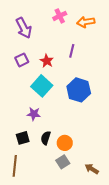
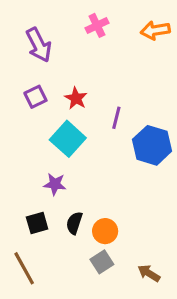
orange arrow: (86, 22) -> (155, 30), moved
purple line: (72, 51) -> (116, 118), moved
blue hexagon: (79, 90) -> (152, 145), moved
brown line: (15, 166) -> (24, 268), turned -35

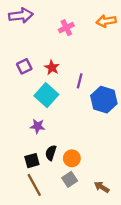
pink cross: (97, 25) -> (66, 28), moved
purple arrow: (39, 45) -> (21, 15), moved, turned -70
black square: (37, 223) -> (32, 161), moved
brown line: (24, 268) -> (34, 185), moved

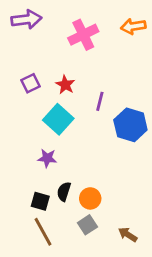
pink cross: (66, 28) -> (83, 35), size x1.5
black square: (32, 161) -> (40, 201), turned 32

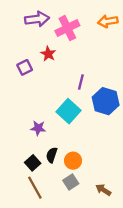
purple arrow: (26, 19) -> (37, 19), moved
red star: (65, 85) -> (48, 54), moved
cyan square: (58, 119) -> (69, 111), moved
black square: (40, 201) -> (33, 163), turned 32

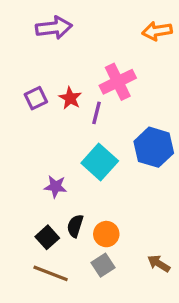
pink cross: (67, 28) -> (118, 82), moved
red star: (48, 54) -> (70, 98), moved
purple line: (81, 82) -> (96, 113), moved
brown line: (35, 188) -> (51, 273), turned -40
brown arrow: (103, 190) -> (159, 264), moved

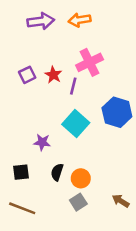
orange arrow: (157, 31) -> (80, 20), moved
black square: (47, 237) -> (21, 172), moved, turned 35
brown line: (51, 273) -> (22, 208), moved

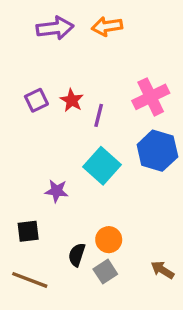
pink cross: (90, 62) -> (151, 97), moved
black semicircle: (57, 172) -> (77, 255), moved

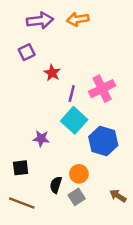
pink cross: (151, 97) -> (102, 89), moved
purple square: (36, 100) -> (27, 52), moved
purple line: (99, 115) -> (72, 94), moved
blue hexagon: (157, 151) -> (103, 141), moved

